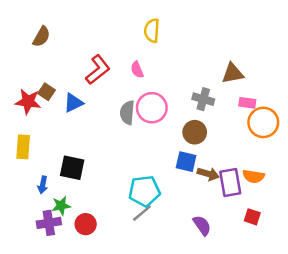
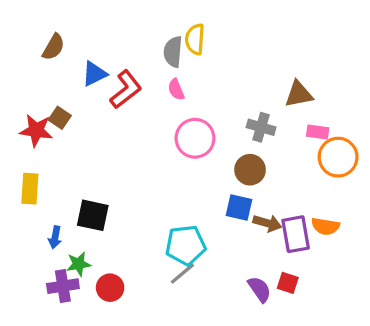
blue triangle: (73, 103) -> (94, 74), moved
gray semicircle: (127, 113) -> (173, 52), moved
red square: (252, 217) -> (288, 283), moved

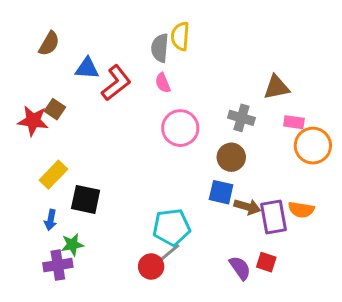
blue triangle: (94, 74) -> (87, 68), turned 30
yellow rectangle: (30, 189) -> (53, 175), moved, turned 40
red circle: (110, 288) -> (151, 267), moved

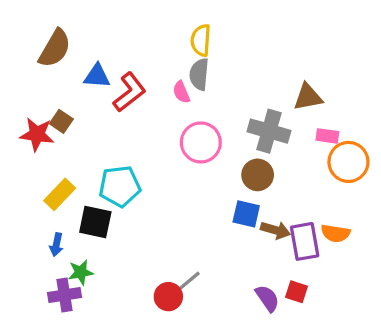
brown semicircle: (49, 44) -> (55, 48), size x1.4
gray semicircle: (160, 48) -> (199, 74), moved
gray cross: (241, 118) -> (269, 131), size x1.4
cyan pentagon: (172, 227) -> (120, 186), moved

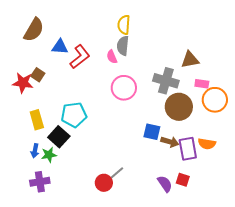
brown circle: (258, 175) -> (179, 107), moved, size x1.4
yellow rectangle: (60, 194) -> (37, 120), turned -60
black square: (95, 222) -> (59, 137), turned 30
green star: (81, 272) -> (49, 155), moved

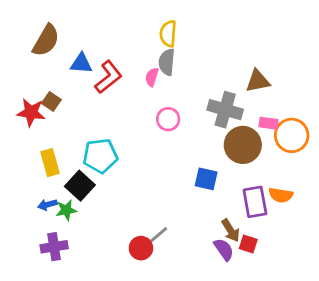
pink semicircle: (112, 57) -> (152, 77), turned 40
pink rectangle: (202, 84) -> (269, 123), moved
pink circle: (124, 88) -> (168, 119), size x0.7
brown arrow: (170, 142) -> (231, 230), moved, turned 42
blue arrow: (35, 151) -> (47, 205), turned 64

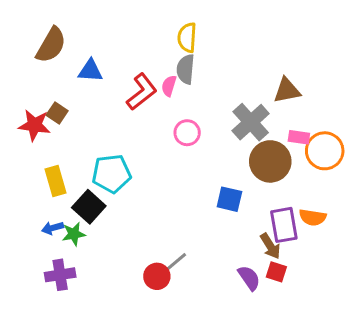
red L-shape: (108, 77) -> (142, 92), moved
gray cross: (225, 110) -> (251, 122), turned 32
brown arrow: (231, 230) -> (270, 246), moved

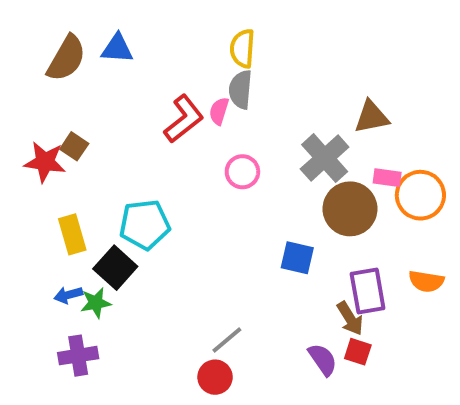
blue triangle: (90, 71) -> (117, 48), moved
orange semicircle: (313, 217) -> (426, 281), moved
red circle: (157, 276) -> (215, 377), moved

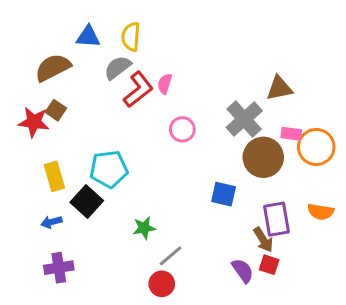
yellow semicircle: (242, 48) -> (131, 37), moved
brown semicircle: (66, 58) -> (53, 68), moved, turned -147
gray semicircle: (240, 90) -> (118, 68), moved, turned 48
green star: (96, 303) -> (144, 228), moved

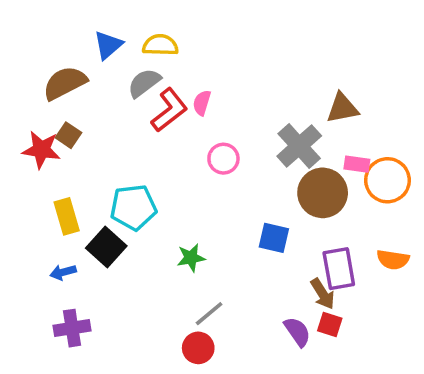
blue triangle: (88, 37) -> (108, 45), turned -45
yellow semicircle: (131, 37) -> (160, 45), turned 88
green star: (144, 228) -> (191, 258), moved

